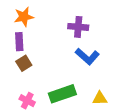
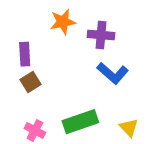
orange star: (24, 17) -> (63, 22), moved
yellow triangle: (100, 98) -> (129, 128), turned 49

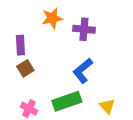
blue L-shape: (113, 73) -> (83, 71), moved, turned 100

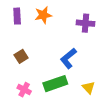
purple cross: (84, 29) -> (85, 23), moved
purple rectangle: (20, 45) -> (17, 16), moved

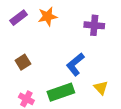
purple rectangle: (17, 16) -> (19, 18), turned 56
yellow triangle: (89, 88) -> (101, 88), moved

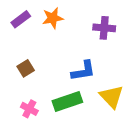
blue L-shape: (75, 64) -> (83, 71), turned -150
yellow triangle: (101, 88) -> (112, 97), size x1.5

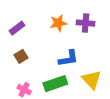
orange star: (53, 18) -> (58, 23), moved
purple rectangle: (21, 19) -> (17, 28), moved

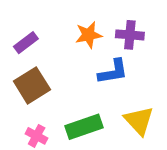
brown square: (21, 56) -> (32, 85), size x1.6
blue L-shape: (68, 58) -> (113, 72), moved

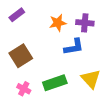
purple rectangle: (26, 43) -> (17, 15), moved

